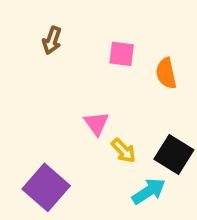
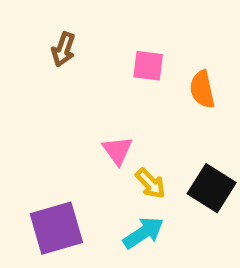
purple square: (46, 187) -> (56, 228), turned 33
cyan arrow: (149, 191) -> (143, 233), moved

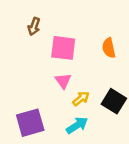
pink square: (148, 66) -> (63, 48), moved, size x1.5
yellow arrow: (150, 183) -> (81, 99), turned -84

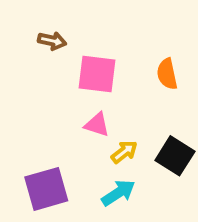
brown arrow: (34, 26) -> (52, 41), turned -96
pink triangle: (63, 81) -> (97, 125), turned -36

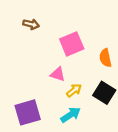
pink square: (97, 74) -> (72, 44), moved, turned -30
orange semicircle: (167, 74) -> (105, 58), moved

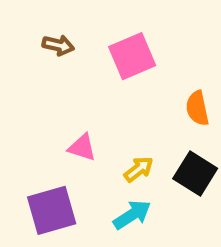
pink square: (72, 44) -> (132, 56), moved
pink triangle: (58, 74) -> (82, 147), moved

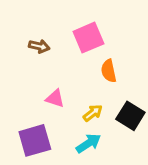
brown arrow: (58, 45) -> (39, 46), moved
orange semicircle: (197, 108) -> (109, 71), moved

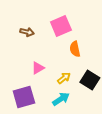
pink triangle: (55, 98) -> (38, 68), turned -48

